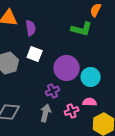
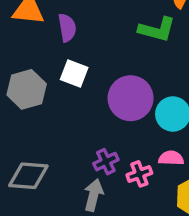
purple cross: (53, 91) -> (106, 162), moved
gray arrow: (46, 113) -> (94, 195), moved

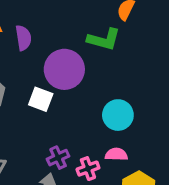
white square: (74, 74) -> (41, 99), moved
purple circle: (131, 98) -> (64, 69), moved

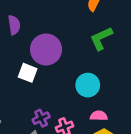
green L-shape: (104, 39) -> (101, 38), moved, turned 140
pink semicircle: (116, 154) -> (99, 116), moved

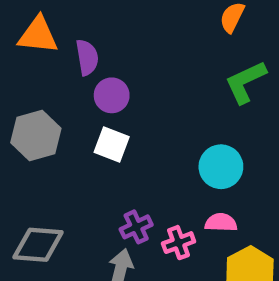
purple circle: (46, 49) -> (112, 95), moved, size x0.6
pink semicircle: (99, 116) -> (221, 222), moved

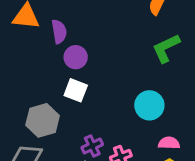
gray hexagon: (36, 136) -> (43, 120), moved
pink semicircle: (221, 222) -> (169, 143), moved

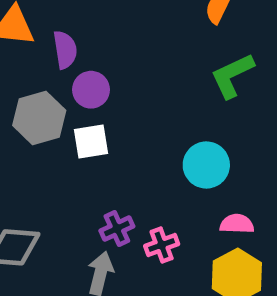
white square: (76, 90) -> (91, 141), turned -30
gray hexagon: (43, 120) -> (39, 118), moved

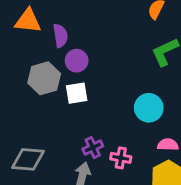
pink cross: (162, 245) -> (121, 158), turned 30

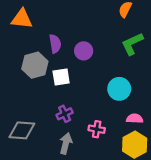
purple semicircle: (60, 36) -> (55, 44), moved
purple circle: (77, 61) -> (84, 51), moved
purple cross: (93, 148) -> (65, 114), moved

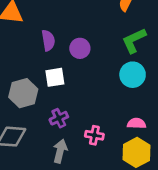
gray hexagon: (35, 65) -> (23, 93), moved
cyan circle: (119, 89) -> (133, 75), moved

